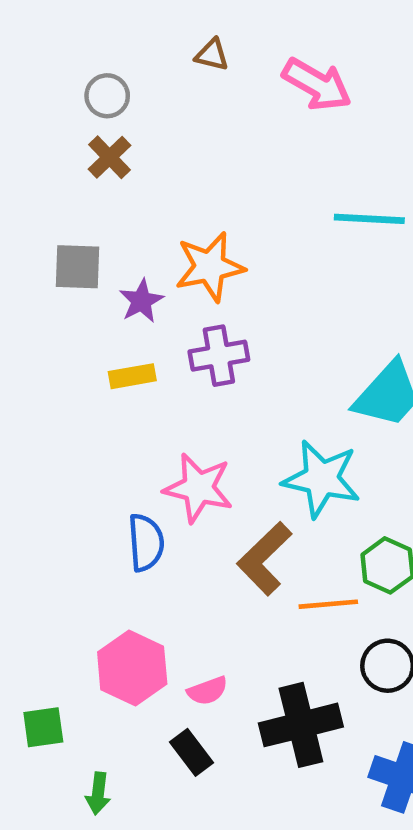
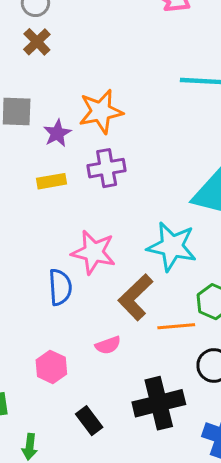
pink hexagon: (132, 668) -> (51, 367), size x0.7
pink semicircle: (207, 691) -> (108, 345), moved

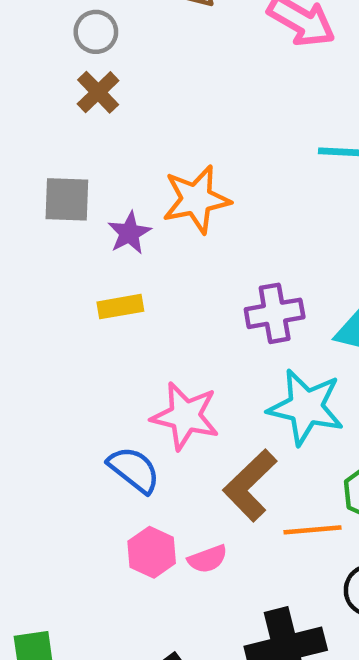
purple cross: (107, 168) -> (275, 313), moved
blue semicircle: (60, 287) -> (134, 470), turned -48
pink hexagon: (51, 367) -> (152, 552), moved

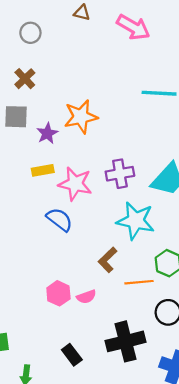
brown cross: (98, 92) -> (25, 79), moved
pink star: (185, 416) -> (75, 184), moved
blue semicircle: (134, 470) -> (60, 220), moved
brown L-shape: (250, 485) -> (108, 260), size x0.7

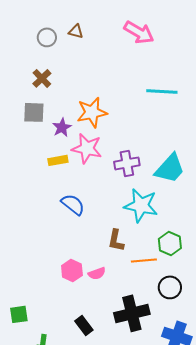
brown triangle: (82, 13) -> (76, 31), moved
pink star: (75, 184) -> (87, 148), moved
brown L-shape: (108, 260) -> (116, 240), turned -35

